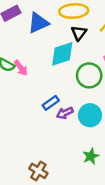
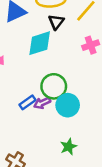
green circle: (89, 75) -> (54, 86), moved
blue rectangle: (51, 103) -> (28, 102), moved

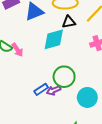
black triangle: (56, 22) -> (69, 22), turned 40
cyan circle: (68, 105) -> (87, 97), moved

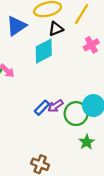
green circle: (64, 77) -> (76, 114), moved

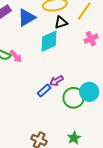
purple arrow: (56, 106) -> (56, 81), moved
green star: (87, 142) -> (74, 138), moved

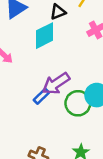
purple arrow: (56, 81) -> (56, 84), size x1.6

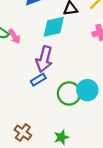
purple arrow: (56, 84) -> (44, 59), moved, turned -55

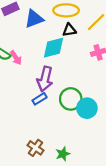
green circle: (69, 93) -> (71, 99), moved
brown cross: (23, 133) -> (35, 148), moved

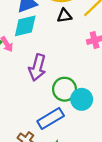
cyan diamond: (54, 48) -> (25, 26), moved
blue rectangle: (40, 99) -> (51, 118), moved, size x1.6

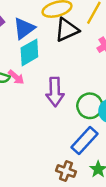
black triangle: (64, 16) -> (67, 30), size x1.5

